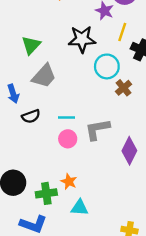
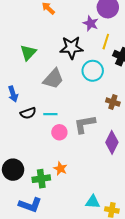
gray trapezoid: (44, 76) -> (53, 79), moved
brown cross: (123, 88) -> (113, 102), moved, turned -32
cyan line: (67, 117) -> (50, 114), moved
cyan triangle: (80, 208) -> (93, 202), moved

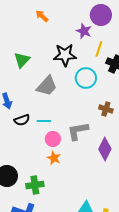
orange star: (60, 169) -> (54, 158), moved

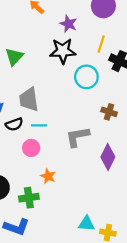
purple star: (84, 31) -> (68, 24), moved
gray trapezoid: (47, 86) -> (29, 99), moved, turned 130
pink circle: (53, 139) -> (31, 148), moved
orange star: (54, 158) -> (48, 176), moved

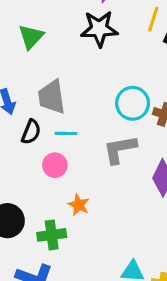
cyan circle: (86, 77) -> (133, 103), moved
black semicircle: (14, 124) -> (31, 132), turned -48

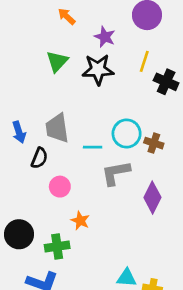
green triangle: (31, 37) -> (57, 61), moved
cyan line: (66, 133) -> (93, 147), moved

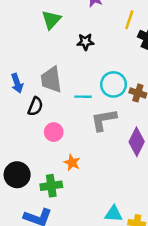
black star: (98, 70) -> (85, 42), moved, size x0.6

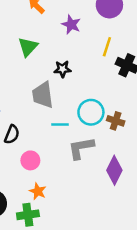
gray trapezoid: (51, 80) -> (43, 95), moved
orange star: (72, 163) -> (38, 191), moved

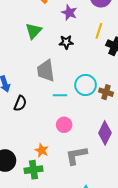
black star: (62, 69) -> (66, 42), moved
gray L-shape: (81, 148) -> (76, 155), moved
pink circle: (30, 160) -> (64, 125), moved

